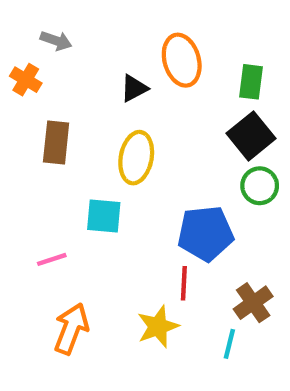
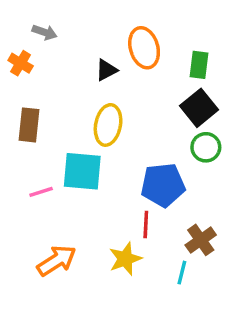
brown rectangle: (56, 142) -> (29, 125), moved
cyan square: (104, 216) -> (82, 171), size x1.4
pink line: (52, 259) -> (41, 192), moved
orange arrow: (71, 329) -> (57, 261), turned 36

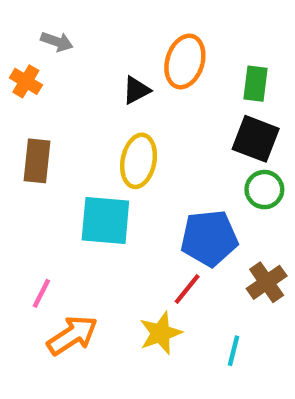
orange ellipse: (144, 48) -> (185, 62), turned 33
black square: (199, 108) -> (256, 139), turned -30
pink line: (41, 192) -> (41, 293), moved, turned -45
red line: (146, 225) -> (187, 289), turned 36
brown cross: (201, 240) -> (267, 282), moved

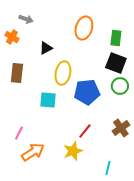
black triangle: (136, 90) -> (46, 48), moved
cyan square: (105, 220) -> (48, 100), size x0.7
blue pentagon: (209, 238) -> (87, 92), moved
cyan line: (233, 351) -> (108, 168), moved

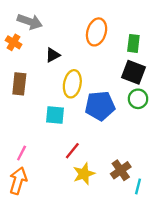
gray arrow: (26, 19) -> (30, 22), size x1.5
brown cross: (121, 128) -> (121, 170), moved
red line: (85, 131) -> (72, 151), moved
orange arrow: (33, 152) -> (18, 181), moved, turned -40
cyan line: (108, 168) -> (138, 186), moved

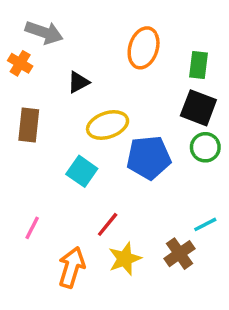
yellow ellipse: (72, 84) -> (108, 125), turned 60
cyan square: (55, 115) -> (82, 171), turned 30
orange arrow: (18, 181) -> (72, 267), moved
cyan line: (138, 186) -> (205, 224), moved, turned 49

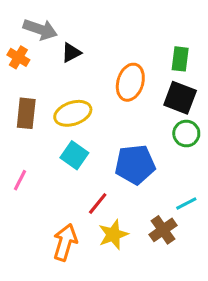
orange ellipse: (144, 48) -> (130, 82), moved
black triangle: (78, 82) -> (71, 53), moved
yellow ellipse: (108, 125) -> (73, 113), moved
blue pentagon: (149, 158) -> (135, 165), moved
pink line: (32, 228) -> (20, 180), moved

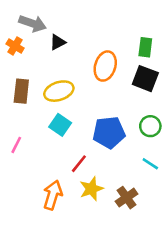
green circle: (186, 134) -> (150, 126), moved
cyan line: (186, 203) -> (150, 164), turned 60
brown cross: (163, 230) -> (127, 198), moved

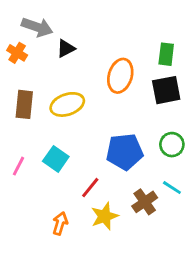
black square: (145, 79) -> (166, 90), turned -32
cyan square: (60, 125) -> (56, 159), moved
orange arrow: (53, 195) -> (60, 223), size x0.7
brown cross: (127, 198) -> (145, 202), moved

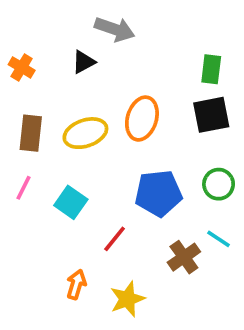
gray arrow: (37, 27) -> (115, 29), moved
orange ellipse: (120, 76) -> (142, 119), moved
pink line: (19, 166) -> (23, 188), moved
yellow star: (105, 216) -> (127, 299), moved

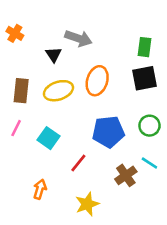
gray arrow: (115, 29) -> (78, 38), moved
black triangle: (84, 62) -> (54, 55), moved, turned -35
orange cross: (22, 67) -> (15, 33), moved
orange arrow: (76, 284) -> (40, 189), moved

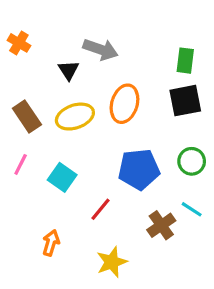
brown rectangle: (21, 91) -> (27, 117), turned -40

